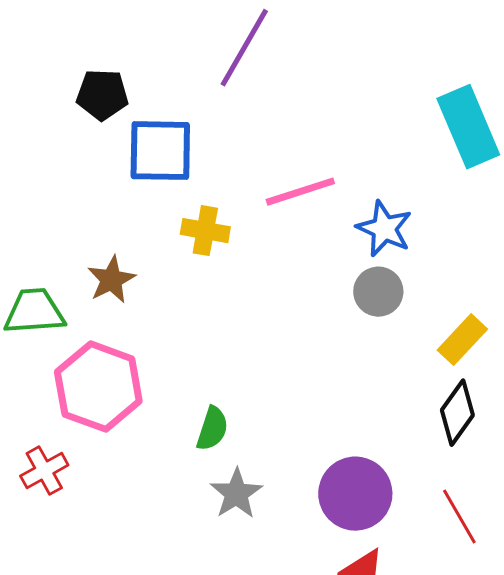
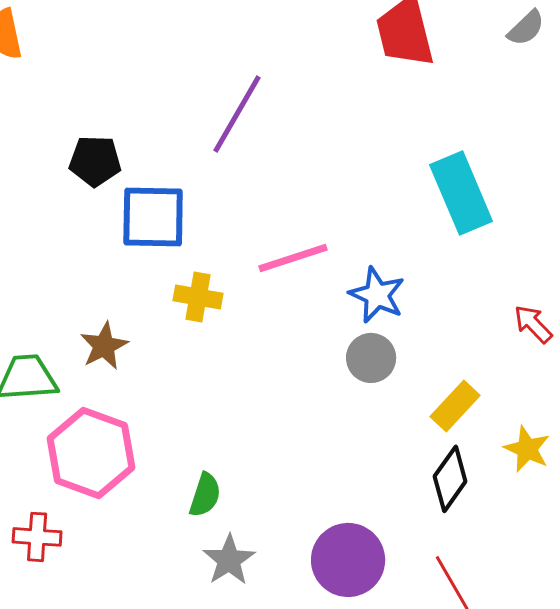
red cross: (44, 471) -> (37, 537), turned 33

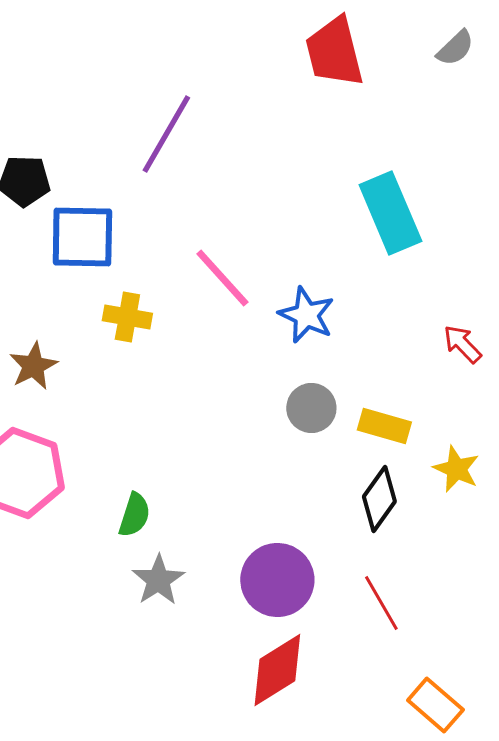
pink line: (293, 258) -> (222, 278), turned 66
gray circle: (371, 358) -> (311, 408), moved
yellow rectangle: (455, 406) -> (384, 426), turned 63

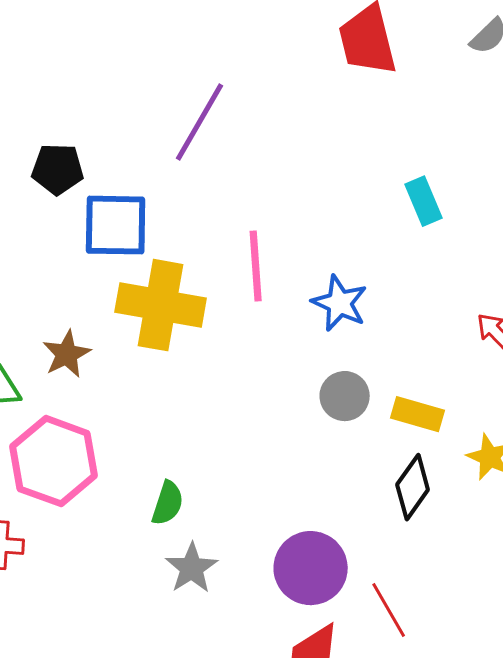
cyan rectangle: (390, 213) -> (424, 201), size x0.6
pink line: (222, 278) -> (256, 266), turned 38
yellow cross: (127, 317) -> (161, 305), size x1.8
red line: (381, 603) -> (389, 610), moved

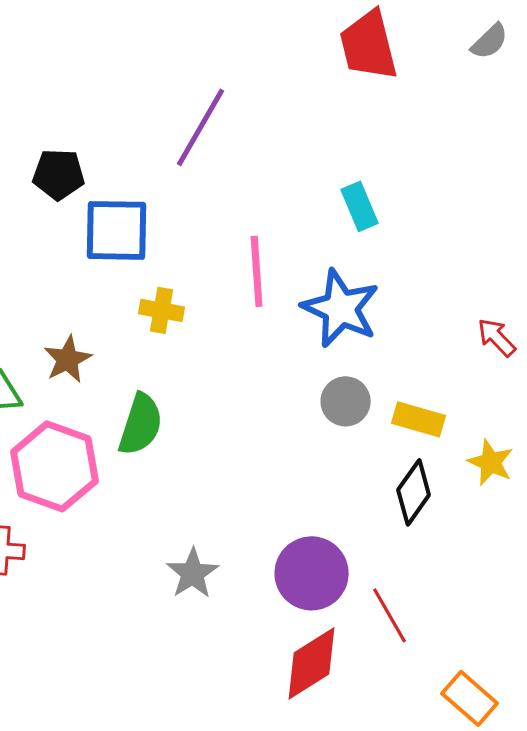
cyan rectangle: (424, 201) -> (360, 206), moved
blue star: (340, 303) -> (341, 308), size x1.4
yellow cross: (161, 305) -> (162, 310), size x0.5
green semicircle: (168, 503) -> (141, 424), moved, size x1.4

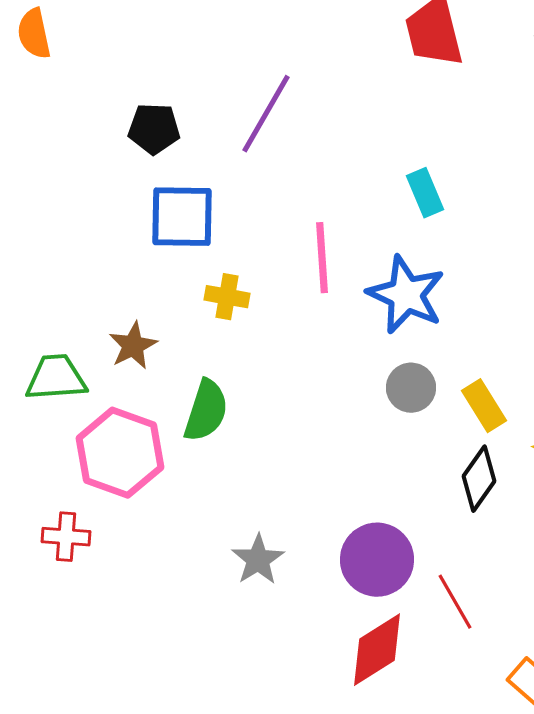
black pentagon: (59, 174) -> (154, 129), moved
yellow rectangle: (419, 419) -> (484, 406), turned 42

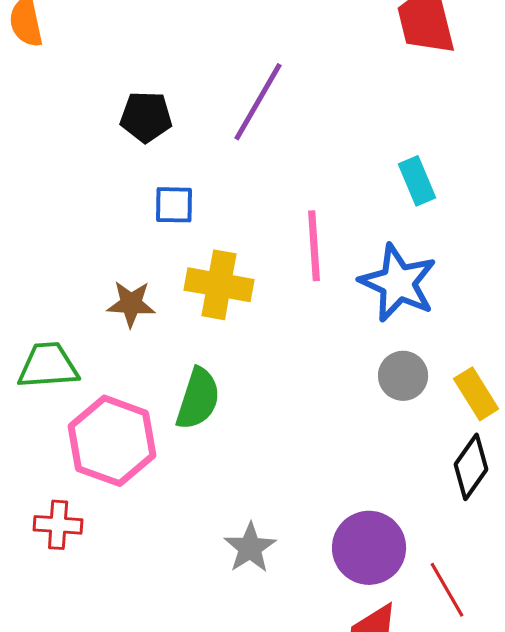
blue square: (182, 217) -> (174, 205), size x0.6
yellow cross: (227, 297) -> (219, 285), size x1.5
brown star: (133, 346) -> (131, 304), moved, turned 30

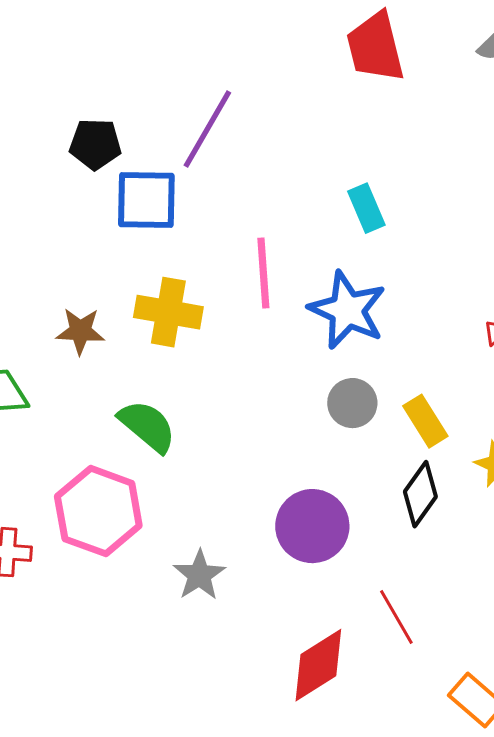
blue square: (174, 205) -> (146, 200), moved, size x1.6
green semicircle: (198, 399) -> (147, 426), turned -68
pink hexagon: (112, 441) -> (98, 511), moved
purple circle: (369, 548) -> (312, 526), moved

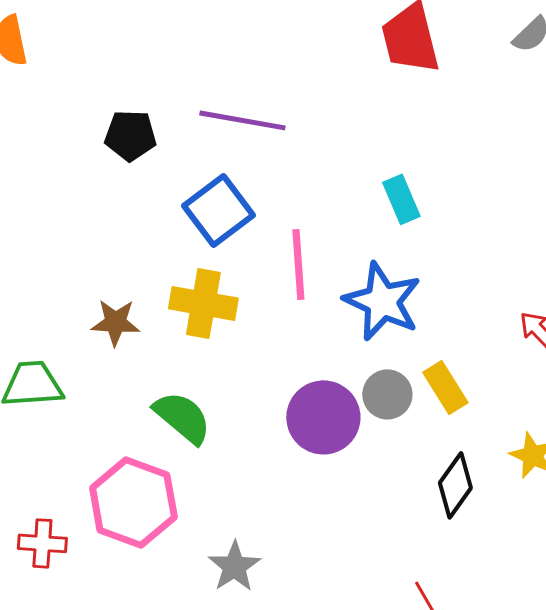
purple line: (207, 129) -> (242, 120), turned 70
blue square: (146, 200) -> (218, 210), moved, turned -38
yellow rectangle: (425, 421) -> (445, 387), moved
purple circle: (312, 526) -> (323, 417), moved

